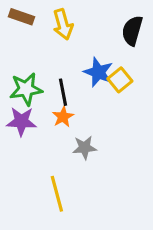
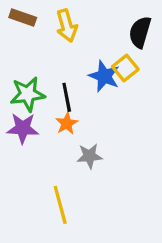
yellow square: (120, 80) -> (125, 68), moved

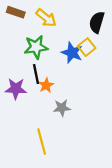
yellow arrow: (67, 26) -> (46, 18), turned -35
green star: (28, 94) -> (36, 47), moved
black line: (67, 97) -> (36, 74), moved

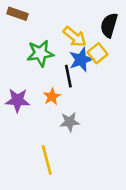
yellow arrow: (46, 18) -> (75, 37), moved
blue star: (72, 53) -> (81, 60), turned 30
black line: (36, 74) -> (68, 76), moved

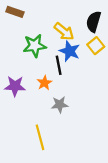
yellow square: (98, 53) -> (96, 46), moved
blue star: (81, 60) -> (70, 51), turned -30

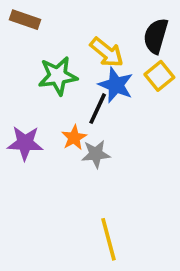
black line: (59, 65) -> (98, 109), turned 36
gray star: (60, 105) -> (96, 154), moved
yellow line: (40, 137) -> (109, 239), moved

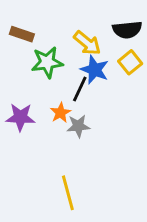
brown rectangle: (25, 20) -> (22, 34), moved
black semicircle: (156, 36) -> (127, 30), turned -112
yellow line: (109, 239) -> (68, 193), moved

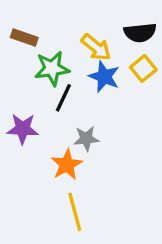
black line: (80, 89) -> (63, 98), moved
orange star: (60, 113) -> (67, 165), moved, size x1.4

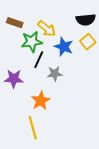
yellow arrow: (96, 47) -> (47, 29), moved
gray star: (86, 139) -> (55, 74), moved
yellow line: (75, 212) -> (33, 128), moved

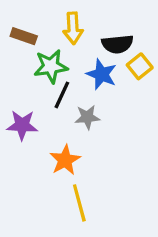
black semicircle: (86, 20) -> (117, 44), moved
yellow arrow: (47, 29) -> (73, 28), moved, turned 48
yellow line: (33, 128) -> (79, 203), moved

